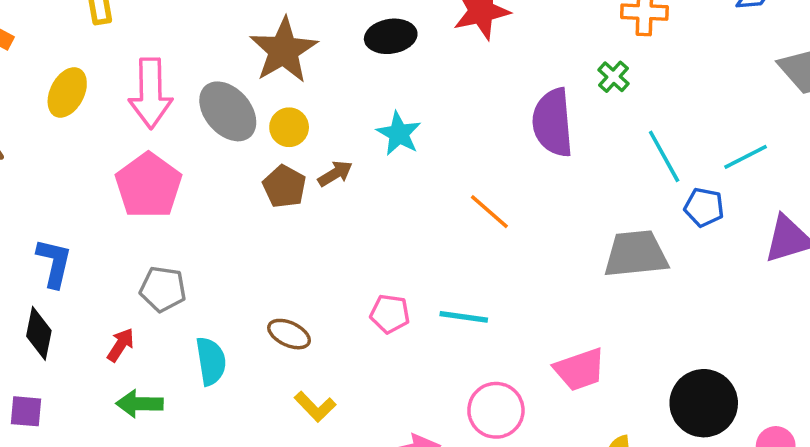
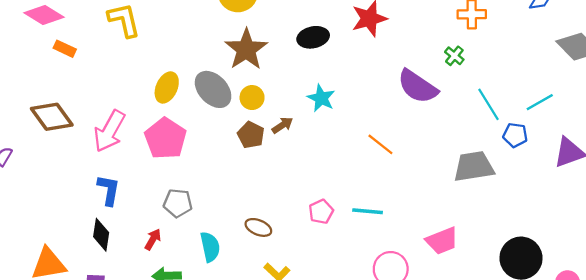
yellow ellipse: (67, 92) -> (167, 87), moved
pink arrow: (151, 93) -> (109, 131), moved, turned 33
purple semicircle: (553, 123) -> (418, 86), turned -48
pink pentagon: (390, 314) -> (321, 212), turned -30

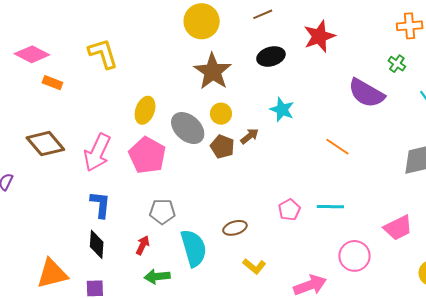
gray ellipse: (213, 89) -> (188, 128), moved
brown ellipse: (258, 227) -> (235, 228), turned -35
cyan semicircle: (210, 247) -> (194, 248), size x1.4

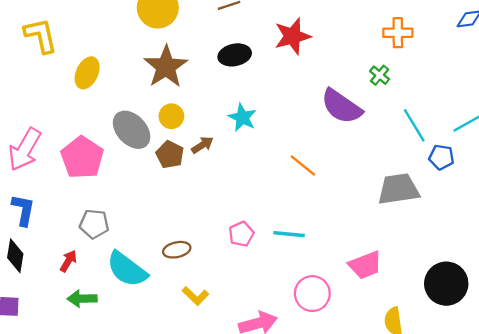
yellow ellipse: (145, 110) -> (87, 73), moved
cyan semicircle: (194, 248) -> (127, 269), turned 138

